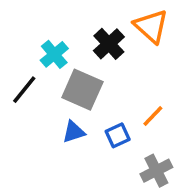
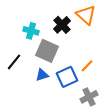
cyan cross: (54, 54) -> (31, 31), turned -35
black line: (24, 90) -> (14, 62), moved
blue square: (118, 135) -> (67, 77), size x1.5

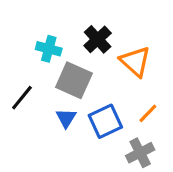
orange triangle: (86, 15) -> (135, 61), moved
orange line: (87, 66) -> (148, 113), moved
blue triangle: (42, 75) -> (66, 118), turned -40

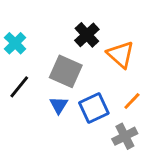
cyan cross: (49, 49) -> (15, 43), moved, turned 30

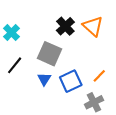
orange triangle: (121, 55) -> (93, 26), moved

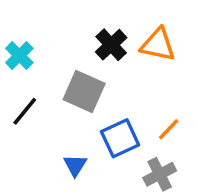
orange triangle: (93, 26) -> (158, 45), turned -30
blue triangle: (44, 79) -> (75, 165), moved

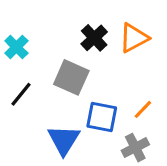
orange triangle: (158, 45) -> (134, 38), turned -40
blue square: (120, 138) -> (102, 117), turned 36
blue triangle: (75, 165) -> (64, 140), size x1.6

